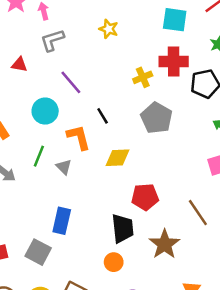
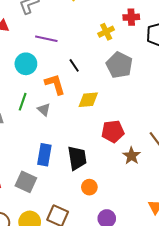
red cross: (174, 61) -> (131, 17), size x0.7
purple line: (71, 82) -> (46, 39), turned -35
black trapezoid: (123, 228) -> (77, 158), moved
brown star: (164, 244) -> (132, 156), moved, size x0.7

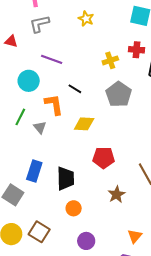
black line: (74, 65) -> (75, 89), turned -32
brown star: (132, 156) -> (117, 194), moved

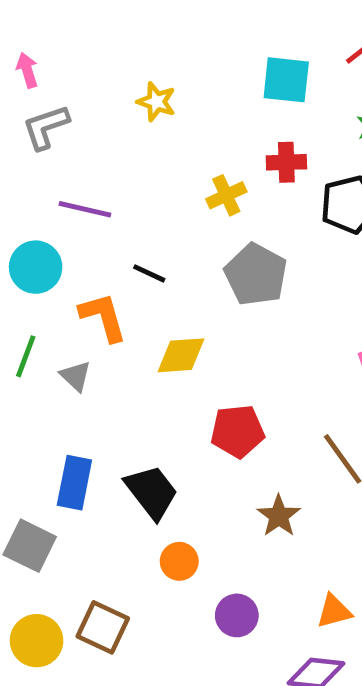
black trapezoid: (66, 179) -> (152, 492), turned -30
orange triangle: (135, 236) -> (334, 611), turned 42
purple circle: (86, 241) -> (237, 615), moved

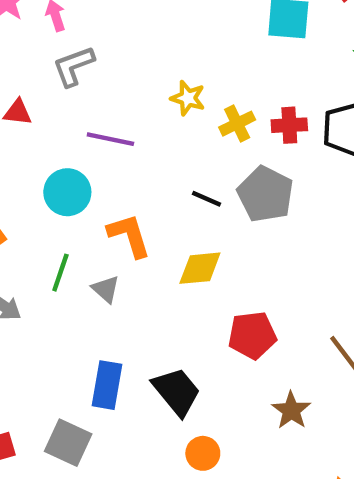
yellow star: (156, 102) -> (188, 98), moved
red cross: (286, 162) -> (289, 125), moved
black line: (149, 273) -> (206, 199), moved

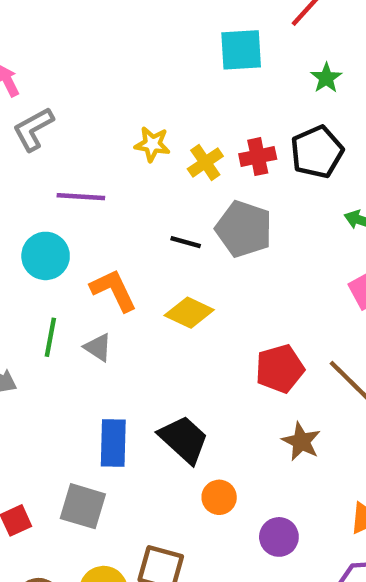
yellow diamond: (200, 268) -> (189, 313), turned 39
red pentagon: (252, 335) -> (280, 369), moved

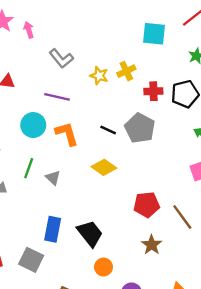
gray L-shape: (33, 129) -> (61, 58), moved, turned -110
yellow cross: (205, 162) -> (126, 71), moved
orange L-shape: (114, 290) -> (67, 134), moved

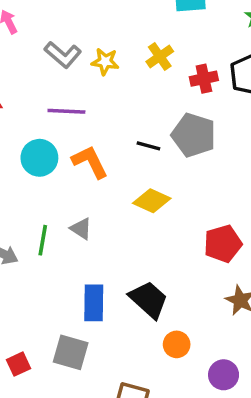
yellow star: (99, 76) -> (105, 62), moved
green line: (29, 168) -> (43, 240), moved

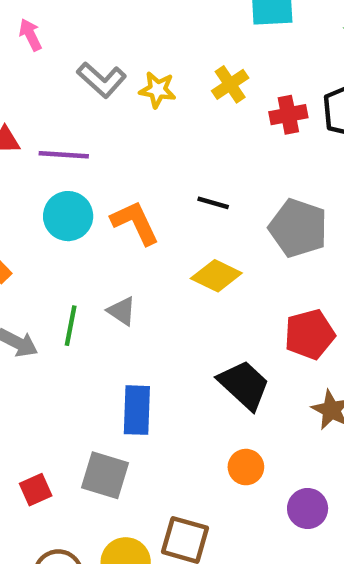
purple line: (66, 111) -> (64, 155), moved
gray pentagon: (194, 135) -> (298, 228), moved
black trapezoid: (149, 300) -> (244, 385), moved

